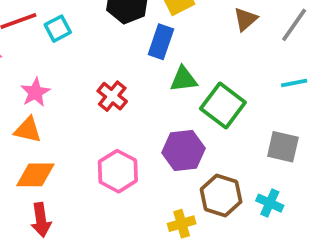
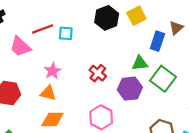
cyan square: (58, 29) -> (66, 33), turned 32
blue rectangle: (161, 42) -> (157, 41), moved
purple hexagon: (183, 151) -> (130, 89), moved

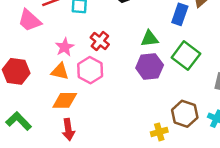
green triangle: (140, 63) -> (150, 39), moved
red cross: (98, 73) -> (100, 41), moved
pink hexagon: (101, 117) -> (90, 70), moved

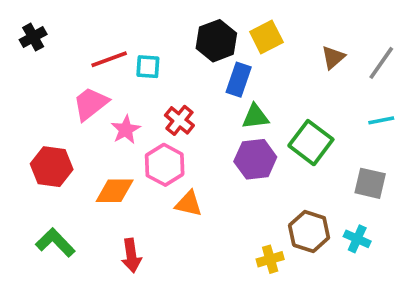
blue rectangle: (180, 14) -> (239, 80), moved
pink trapezoid: (29, 20) -> (91, 104), moved, turned 100
orange triangle: (60, 71) -> (189, 204), moved
orange diamond: (65, 100) -> (115, 191), moved

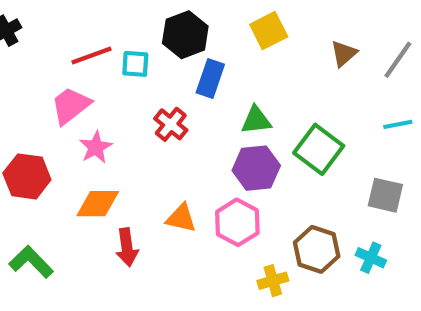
black hexagon: (216, 41) -> (185, 35), moved
blue rectangle: (239, 80) -> (210, 78), moved
pink star: (126, 130) -> (96, 147), moved
pink hexagon: (165, 165) -> (237, 222), moved
red arrow: (131, 256) -> (127, 247), moved

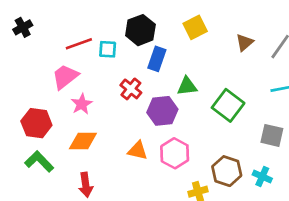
purple hexagon: (256, 168) -> (162, 111), moved
red arrow: (127, 247) -> (86, 185), moved
green L-shape: (31, 262) -> (39, 162), moved

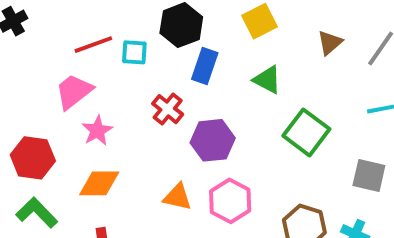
green triangle: (187, 86) -> (267, 80), moved, turned 35

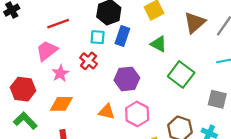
brown triangle: (330, 43) -> (195, 22), size x1.5
cyan square: (134, 52) -> (98, 37), moved
red cross: (168, 109) -> (89, 61), moved

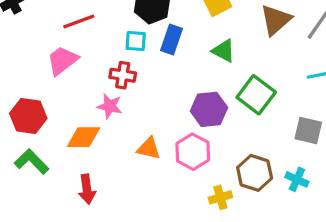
red cross: (89, 61) -> (123, 75), turned -30
pink star: (60, 73) -> (110, 106), moved, turned -30
purple hexagon: (127, 79) -> (209, 109), moved

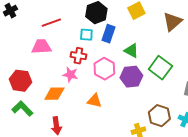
green triangle: (224, 51) -> (131, 51), moved
pink trapezoid: (62, 61) -> (41, 47), turned 35
pink hexagon: (193, 152) -> (104, 69), moved

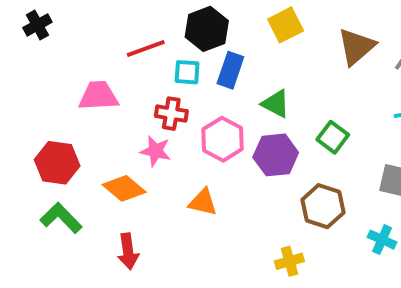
red line: (51, 23) -> (146, 49), moved
green square: (160, 68) -> (333, 137), size x0.7
orange diamond: (54, 94) -> (124, 188), turned 40
brown hexagon: (159, 116) -> (323, 206), moved

